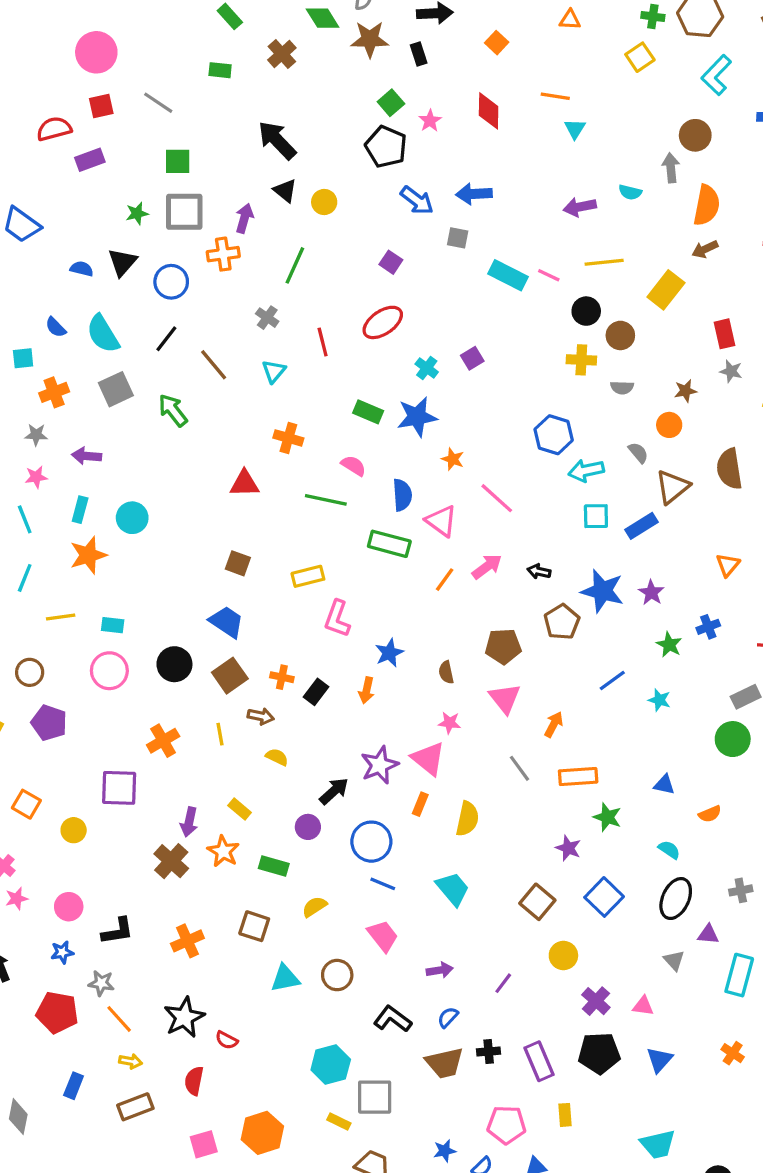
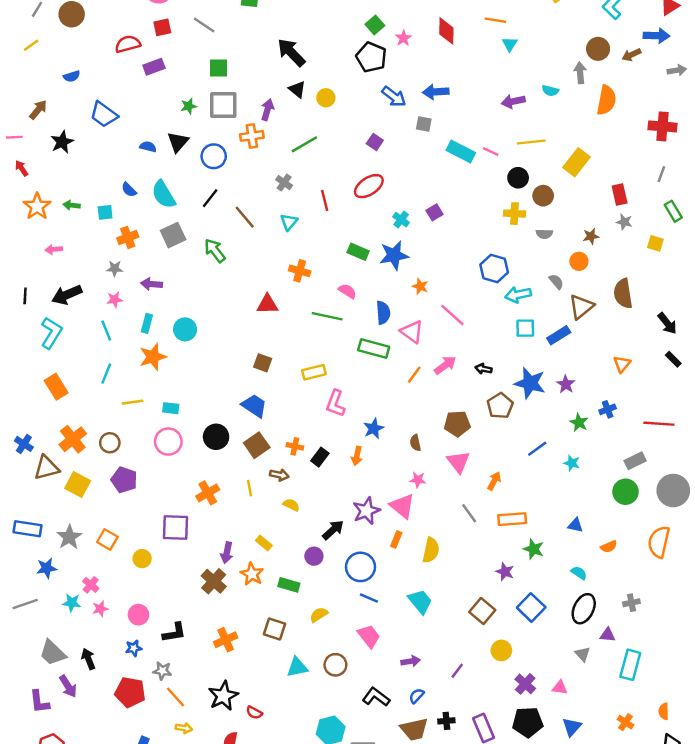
brown arrow: (705, 249) -> (631, 55), moved
green line: (295, 265) -> (304, 144), turned 36

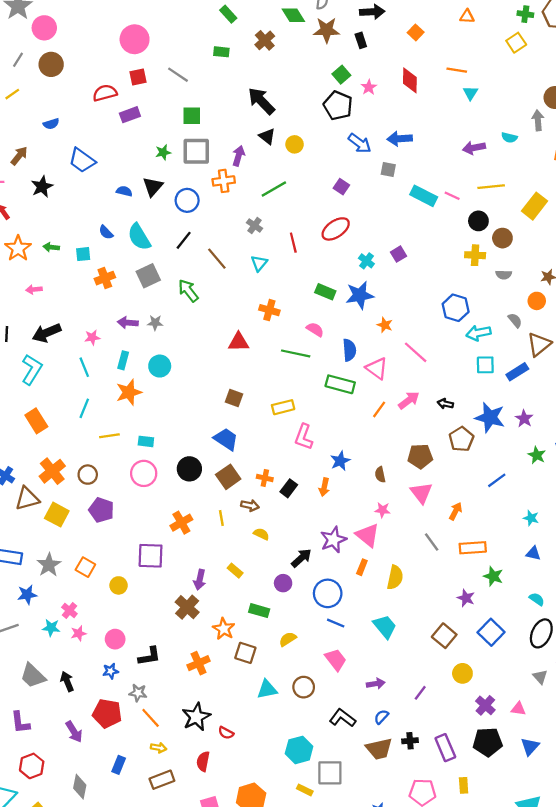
gray star: (115, 268) -> (155, 323), moved
cyan star: (572, 463) -> (531, 518), moved
orange star: (252, 574) -> (224, 629), moved
purple arrow: (68, 686) -> (74, 732), moved

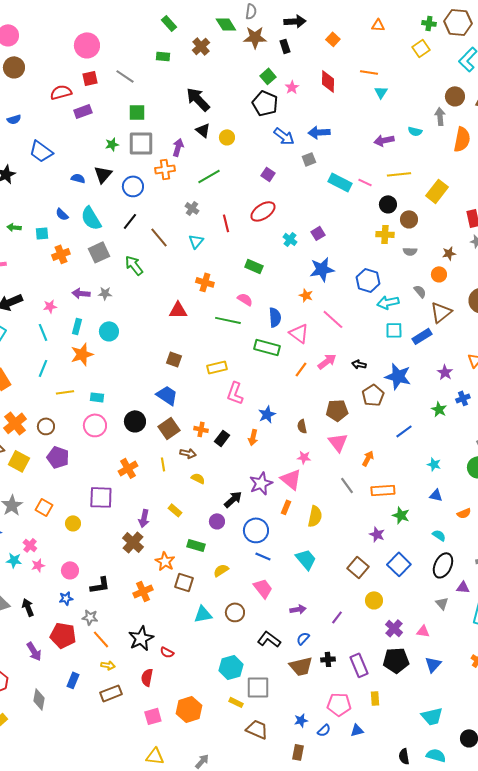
gray square: (388, 170) -> (309, 159), turned -32
blue star: (360, 295) -> (322, 269), moved
purple star: (524, 419) -> (445, 372), moved

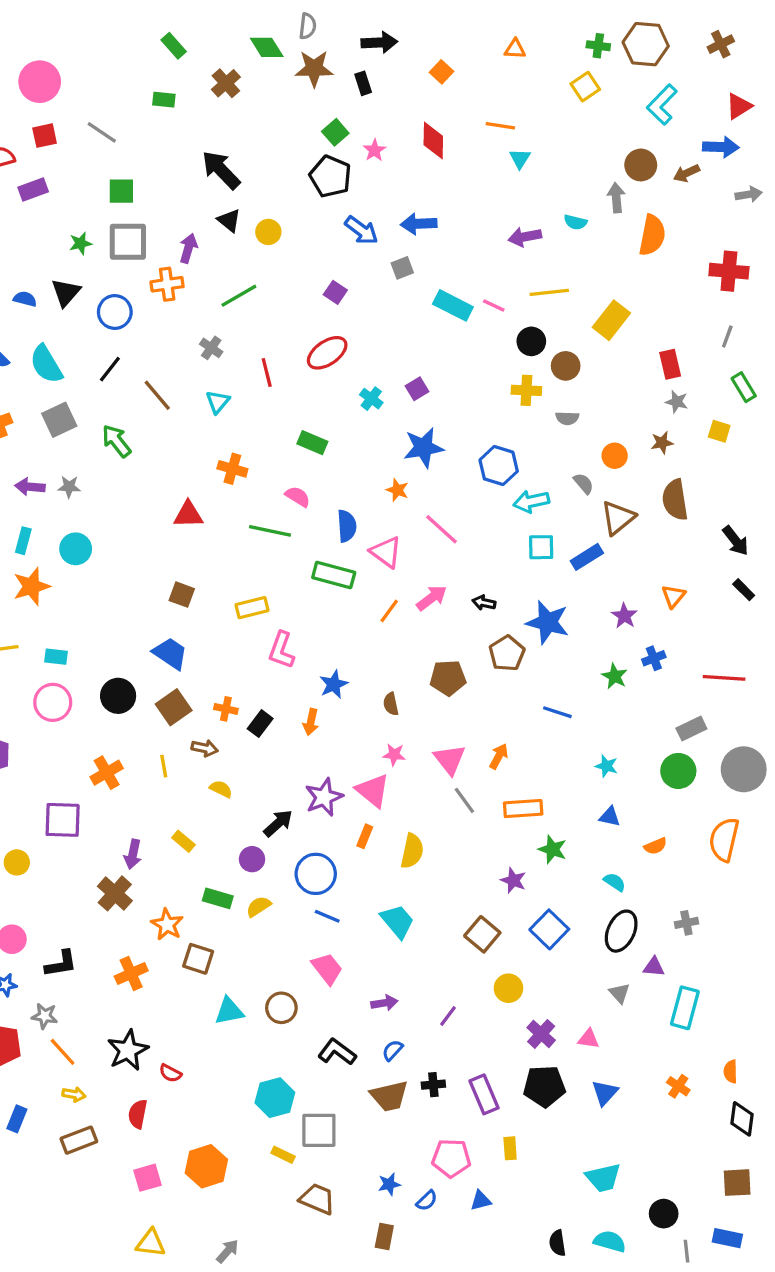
brown star: (449, 253) -> (662, 443), moved
blue line: (404, 431) -> (557, 712), turned 54
pink triangle: (338, 442) -> (450, 760), moved
yellow semicircle: (221, 570) -> (259, 907), moved

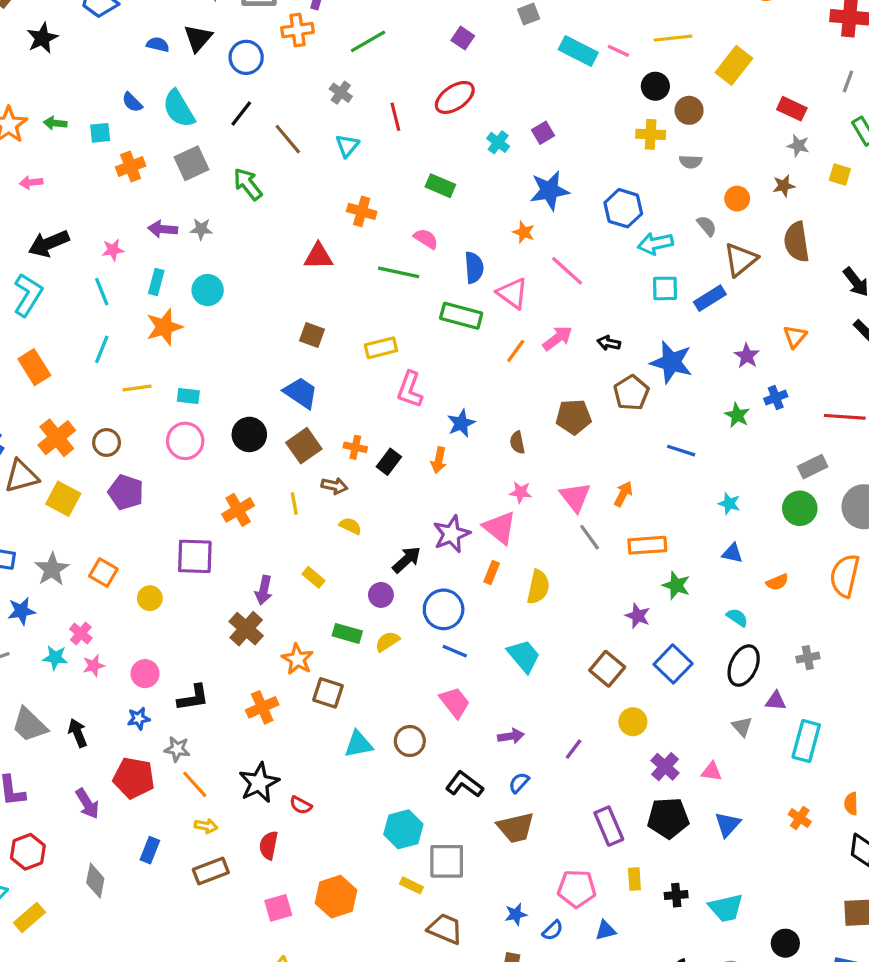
red rectangle: (670, 364) -> (792, 109), turned -52
black cross: (433, 1085) -> (676, 895), moved

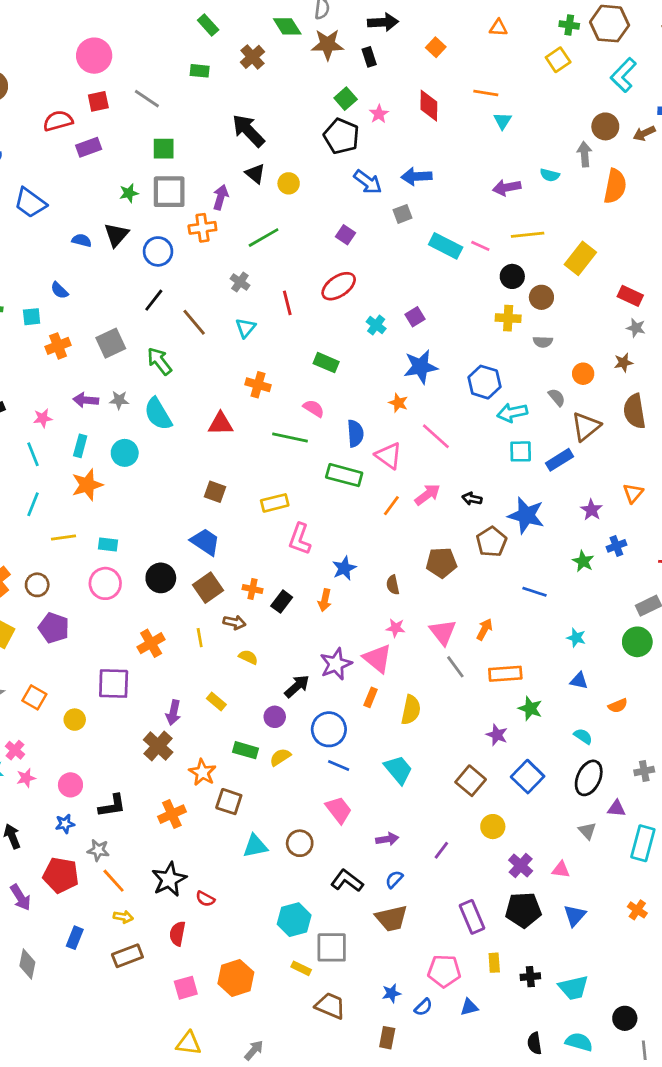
cyan semicircle: (179, 109) -> (158, 414), moved

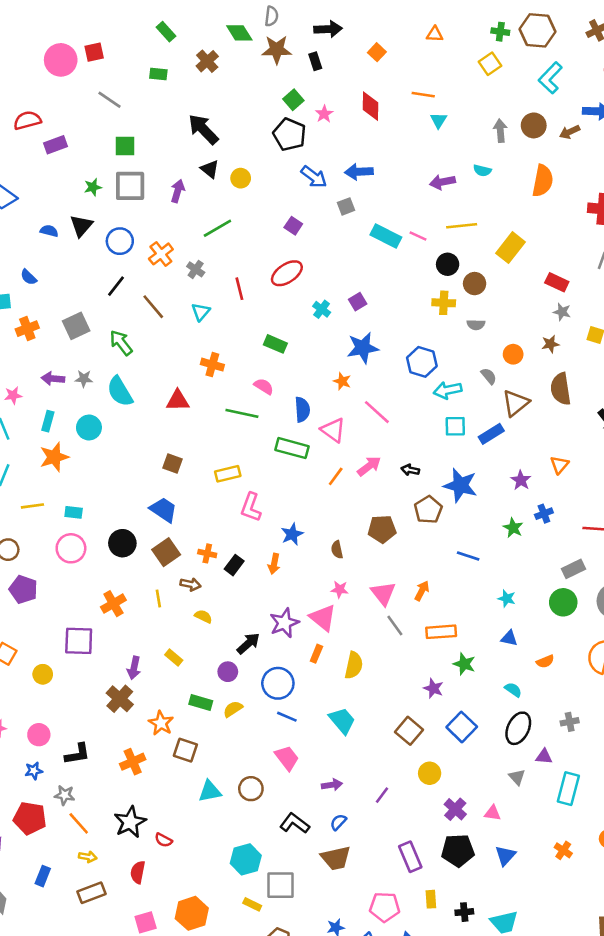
red square: (98, 101) -> (94, 52), moved
gray arrow: (585, 154) -> (500, 131), moved
orange cross: (202, 228) -> (161, 254), moved, turned -30

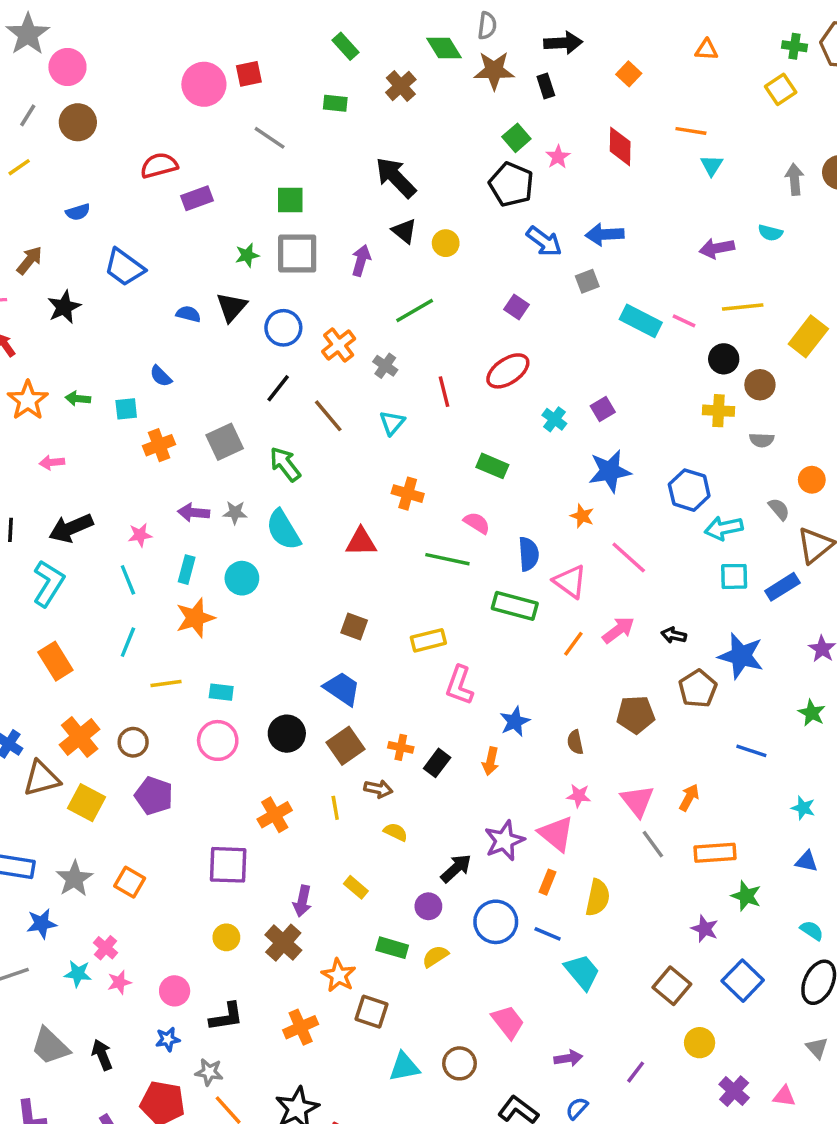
yellow circle: (43, 674) -> (226, 937), moved
blue line: (287, 717) -> (548, 934), moved

